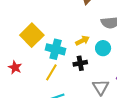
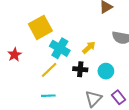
yellow arrow: (82, 41) -> (89, 47), turned -32
cyan circle: (103, 48) -> (106, 71), moved

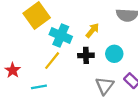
red star: (15, 55) -> (13, 70), moved
cyan line: (48, 96) -> (39, 87), moved

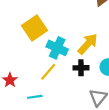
yellow arrow: (92, 30) -> (88, 44), size x1.5

